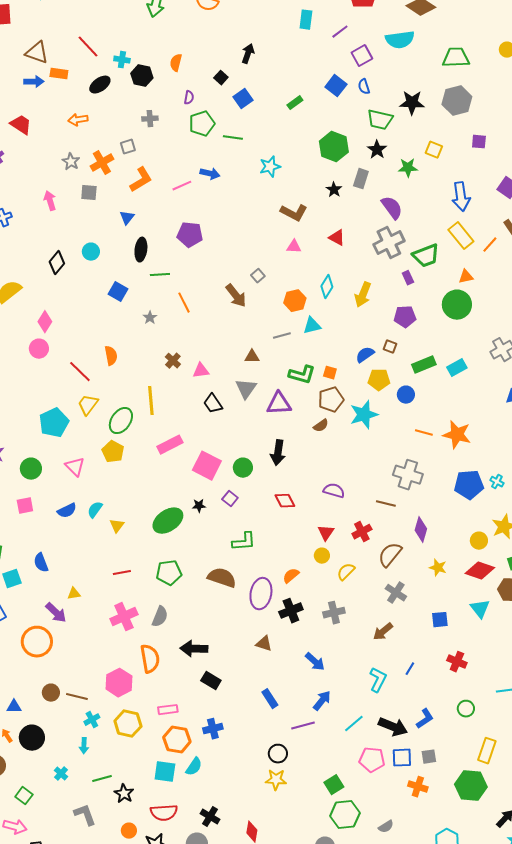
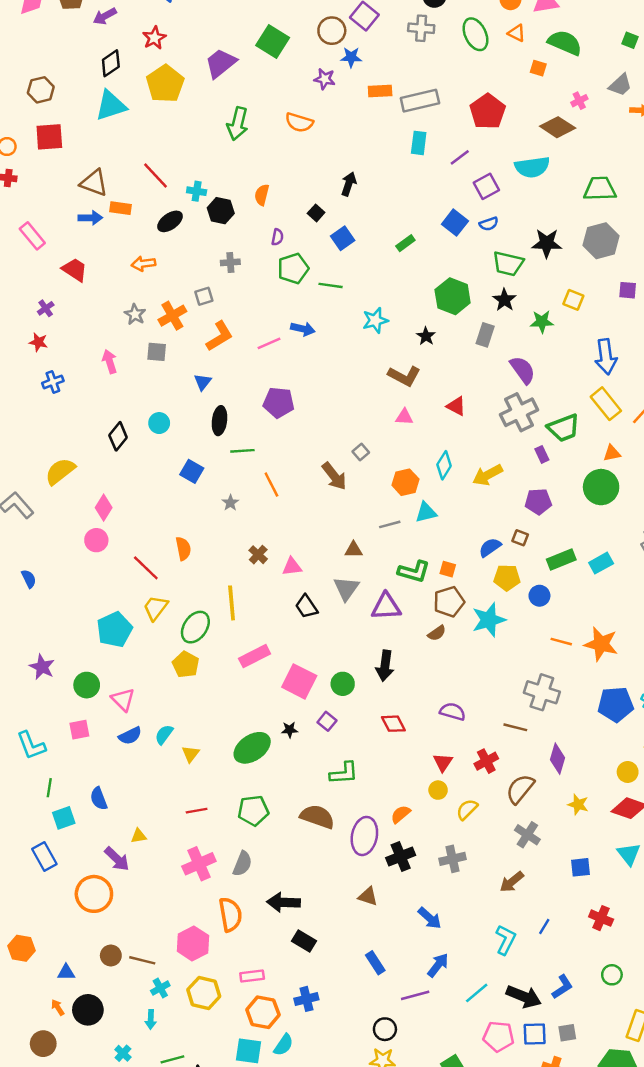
blue semicircle: (364, 87) -> (489, 224), turned -91
black star: (334, 190) -> (426, 336), moved
yellow arrow: (363, 295) -> (488, 475), turned 40
pink triangle: (75, 467) -> (123, 700), moved

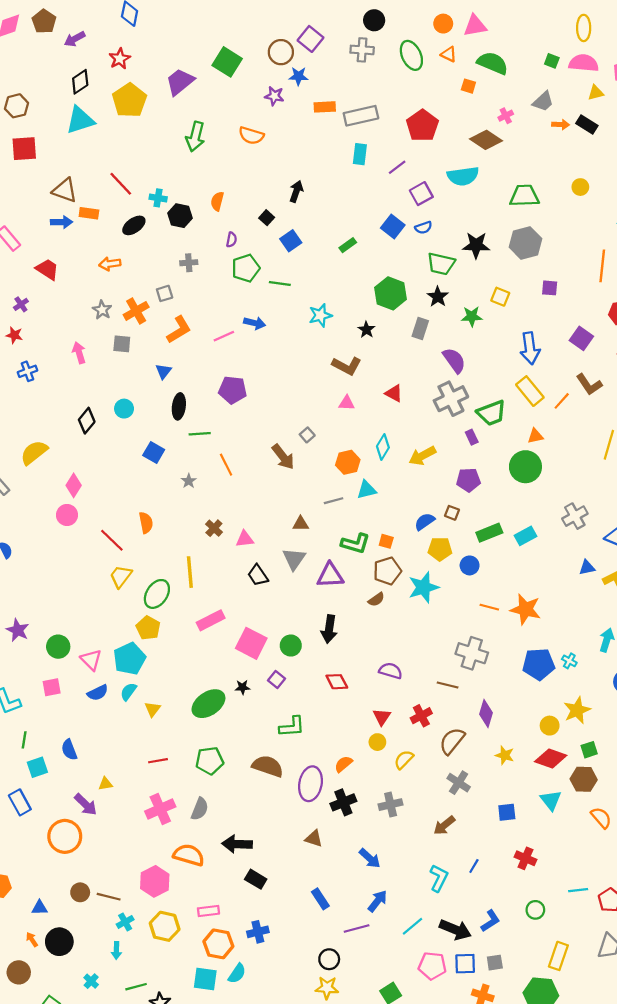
cyan pentagon: (114, 630) -> (130, 659), moved
orange semicircle: (230, 914) -> (189, 855), turned -64

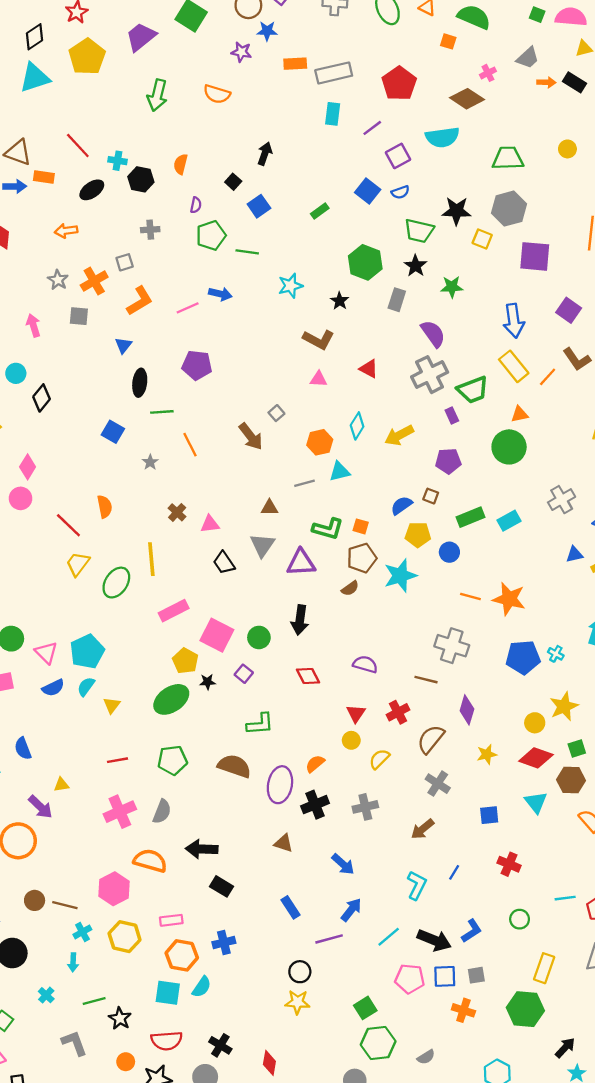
purple square: (550, 288) -> (535, 256), size x1.8
yellow square: (500, 297) -> (482, 239), moved
cyan circle: (124, 409) -> (16, 373), moved
yellow pentagon: (148, 628) -> (185, 661), moved
yellow star: (505, 755) -> (487, 754), turned -30

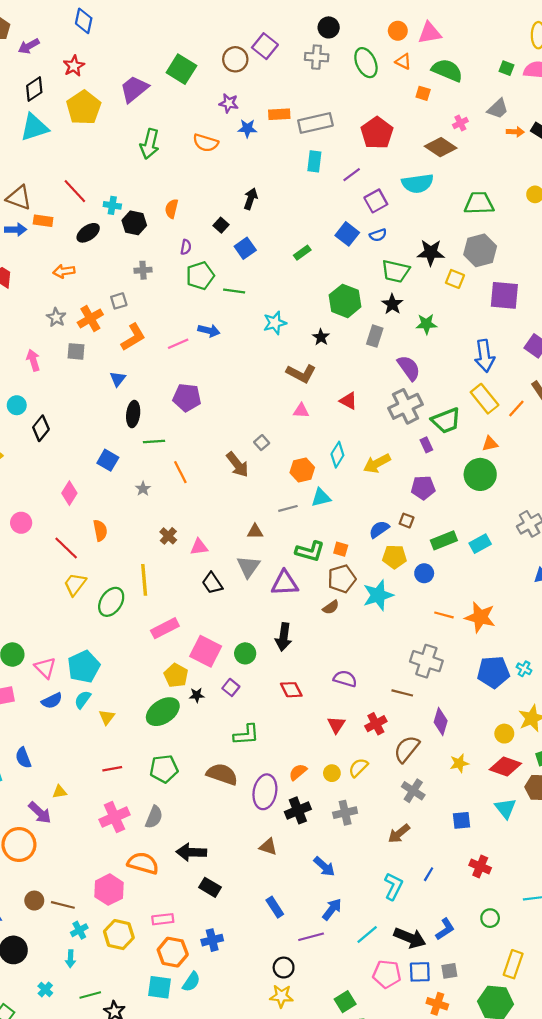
blue star: (267, 31) -> (247, 128), moved
pink diamond: (28, 467) -> (69, 493), moved
yellow circle: (351, 740) -> (332, 773), moved

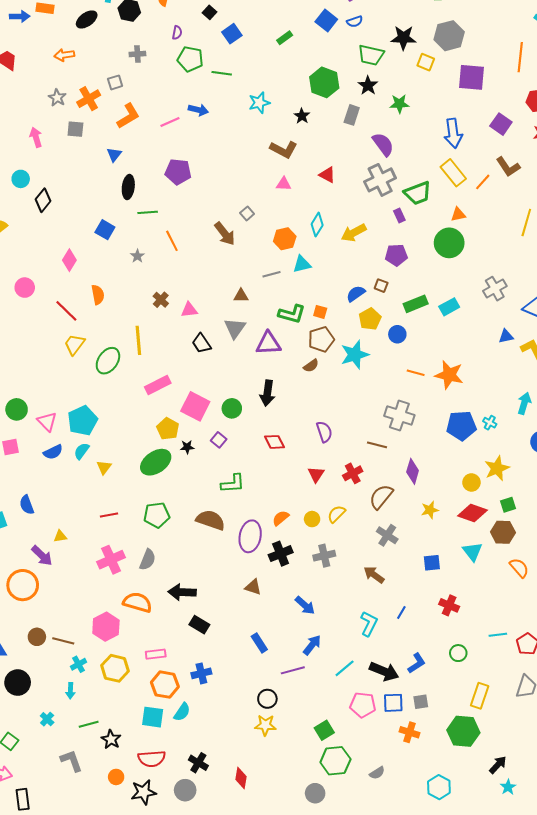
green pentagon: (200, 276) -> (190, 59), turned 30
yellow pentagon: (395, 557) -> (370, 319), turned -30
purple semicircle: (345, 679) -> (324, 432), turned 55
brown arrow: (399, 834) -> (374, 575), turned 75

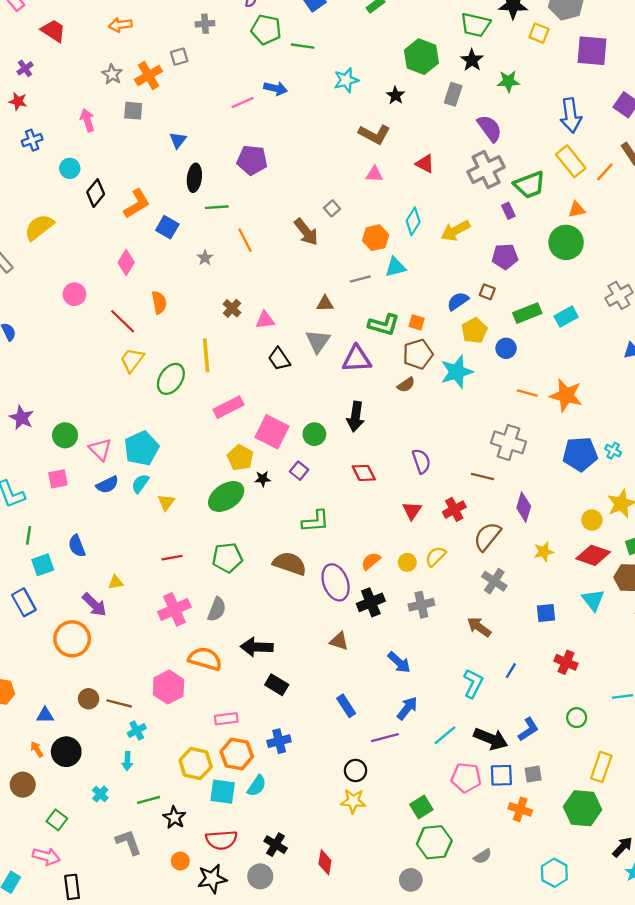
orange L-shape: (128, 116) -> (137, 204), moved
purple ellipse: (250, 536) -> (336, 582), turned -32
yellow hexagon: (115, 668) -> (196, 763), moved

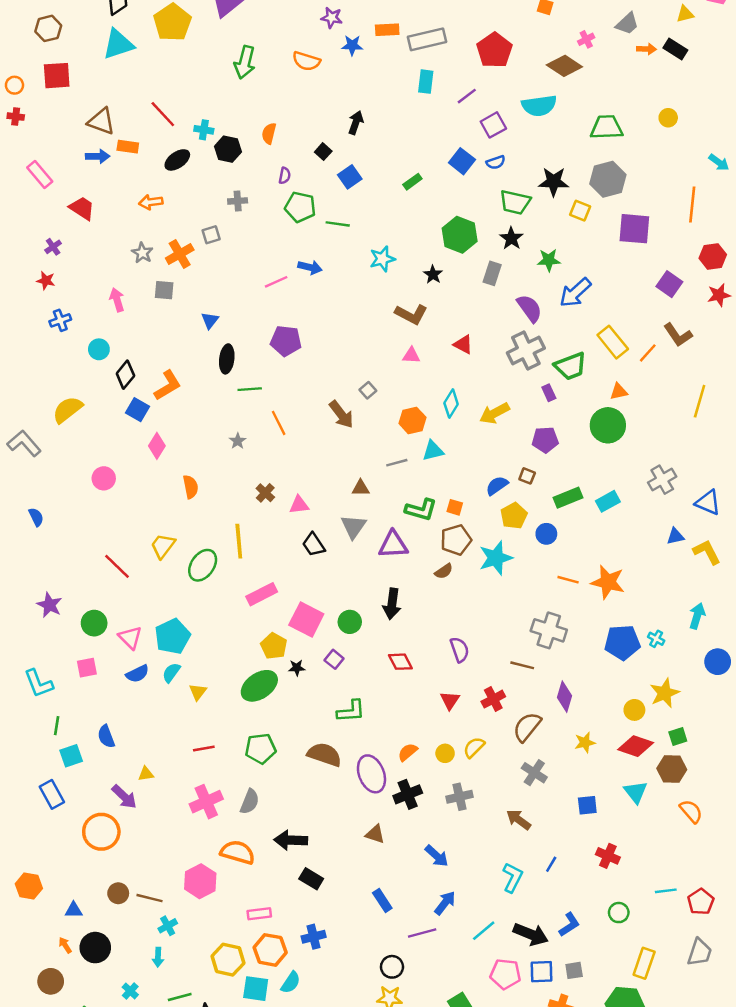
blue arrow: (571, 115) -> (575, 293), moved, turned 56
blue square: (167, 227) -> (137, 410), moved
red line: (123, 321) -> (117, 566), moved

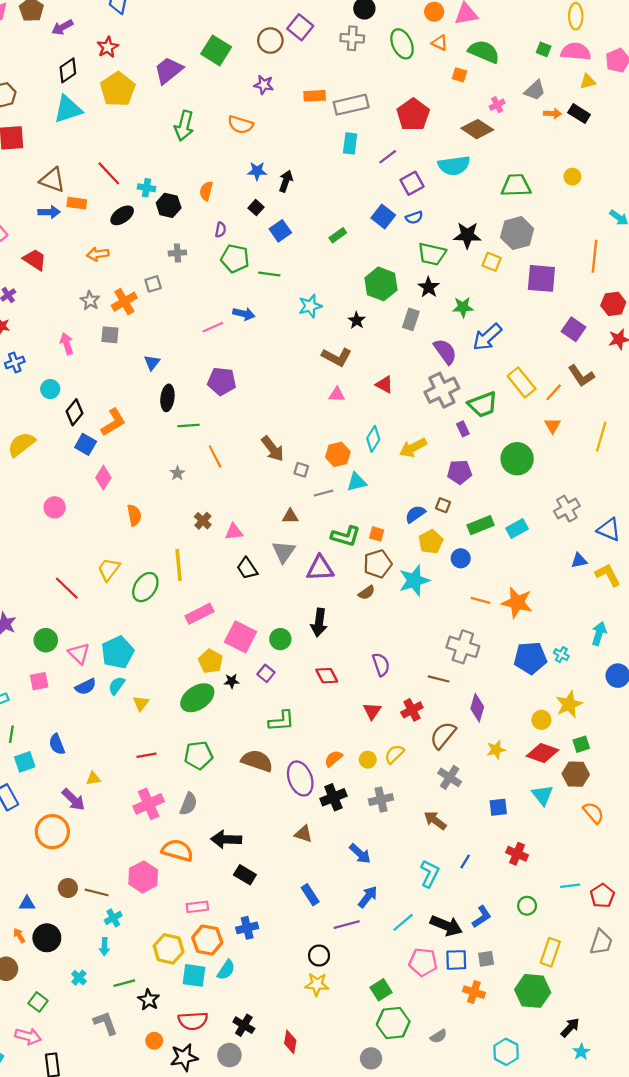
blue star: (352, 45) -> (257, 171), moved
gray square: (368, 390) -> (301, 470), moved, turned -32
orange triangle: (619, 392) -> (552, 426), moved, turned -49

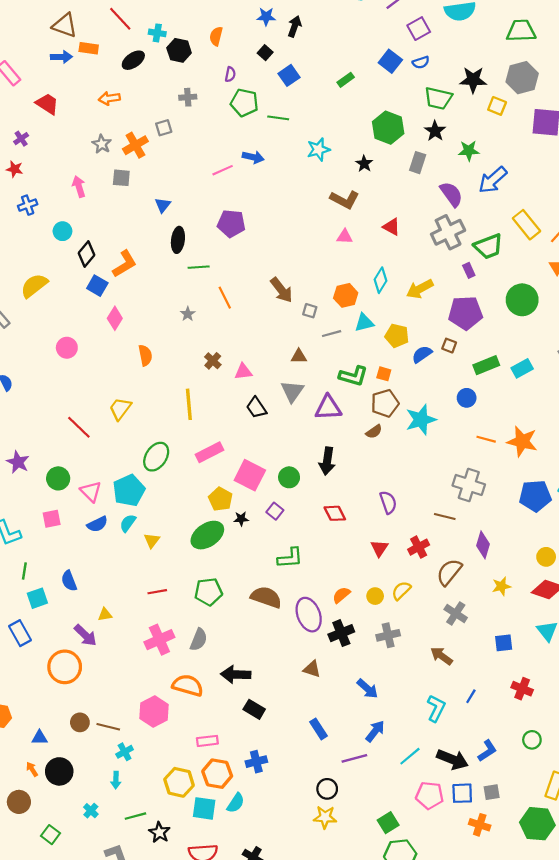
purple pentagon: (460, 472) -> (465, 313), size x1.4
yellow pentagon: (431, 542) -> (397, 336), moved, turned -30
green ellipse: (145, 587) -> (156, 457), moved

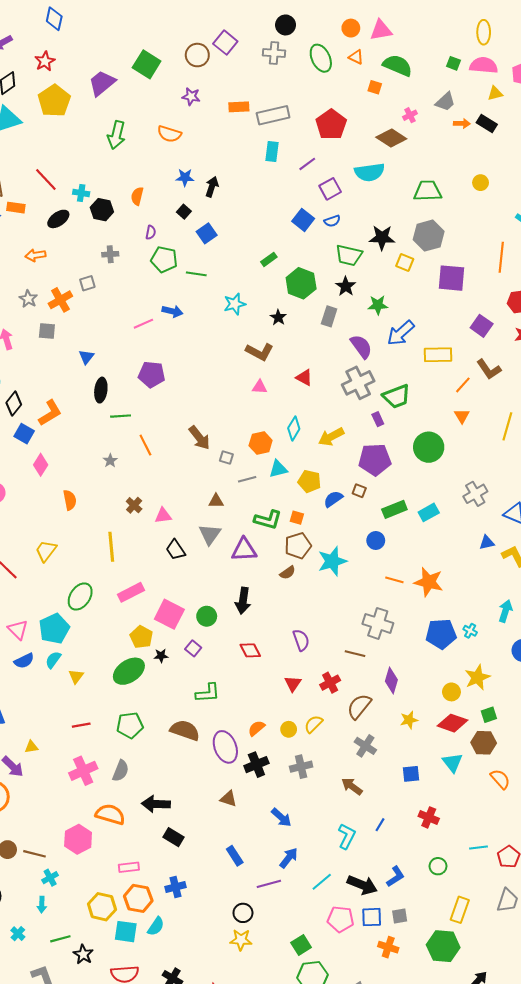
green rectangle: (346, 80) -> (269, 259), moved
yellow rectangle: (526, 225) -> (438, 355), moved, turned -52

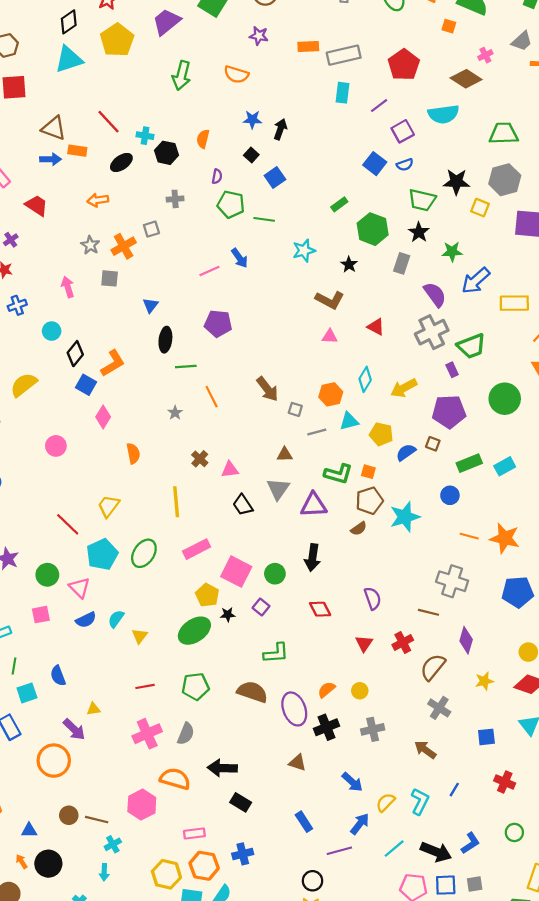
blue arrow: (172, 311) -> (240, 258), turned 42
cyan pentagon: (54, 629) -> (102, 554), moved
yellow semicircle: (314, 724) -> (386, 802), moved

